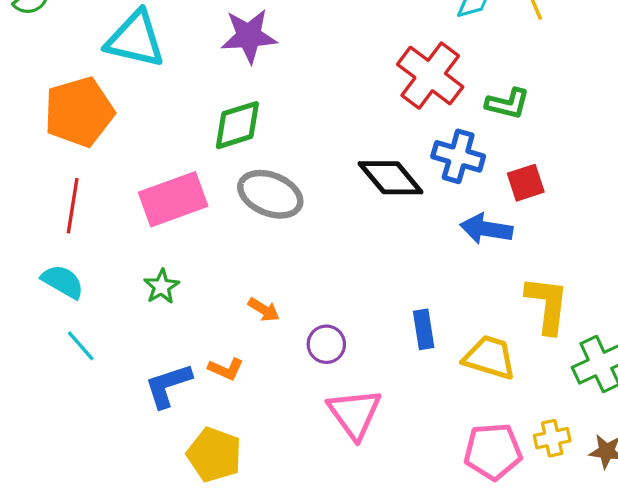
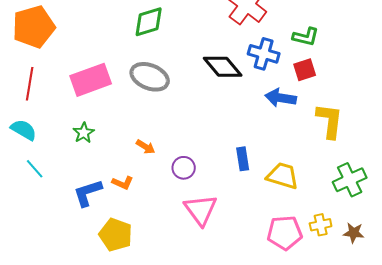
green L-shape: (508, 104) -> (306, 37), moved
green diamond: (237, 125) -> (149, 22), moved
yellow L-shape: (547, 305) -> (330, 121), moved

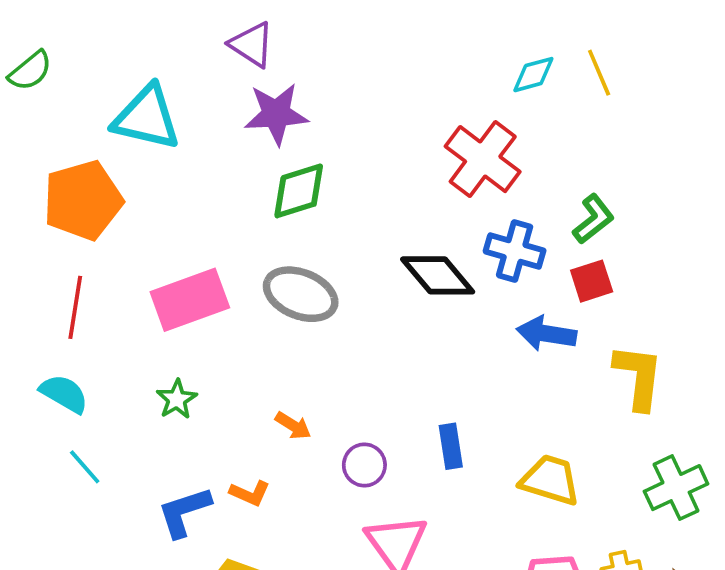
green L-shape: (306, 37) -> (593, 219), turned -52
blue rectangle: (243, 159) -> (451, 446), moved

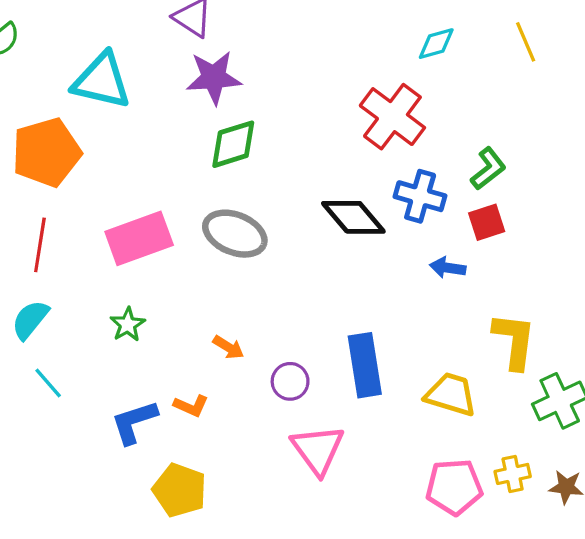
yellow line: (599, 73) -> (526, 42), moved
blue arrow: (546, 334) -> (448, 268), size x0.7
yellow L-shape: (638, 377) -> (514, 341), moved
cyan semicircle: (64, 394) -> (30, 320), turned -81
blue rectangle: (451, 446) -> (365, 365), size x1.6

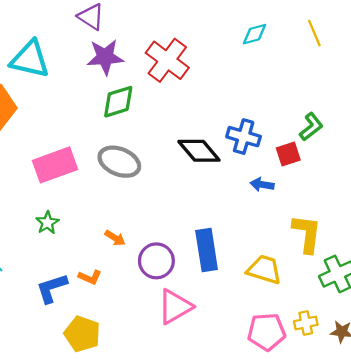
red cross: (392, 117) -> (167, 60), moved
green L-shape: (488, 169) -> (311, 127), moved
purple circle: (290, 381) -> (156, 261), size x1.4
pink triangle: (318, 450) -> (175, 307), turned 36

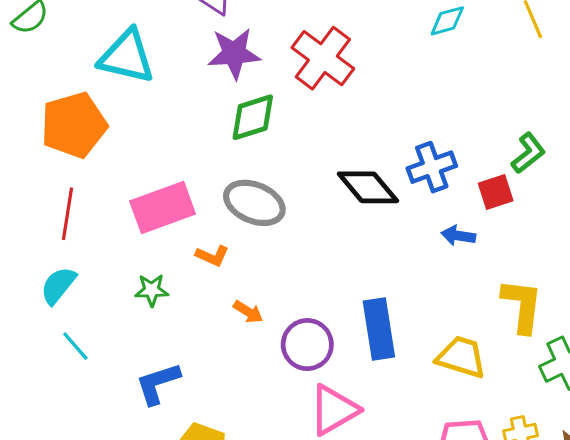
blue cross: (244, 137) -> (432, 167), turned -36
green star: (47, 223) -> (152, 290), turned 30
orange L-shape: (90, 277) -> (212, 256), moved

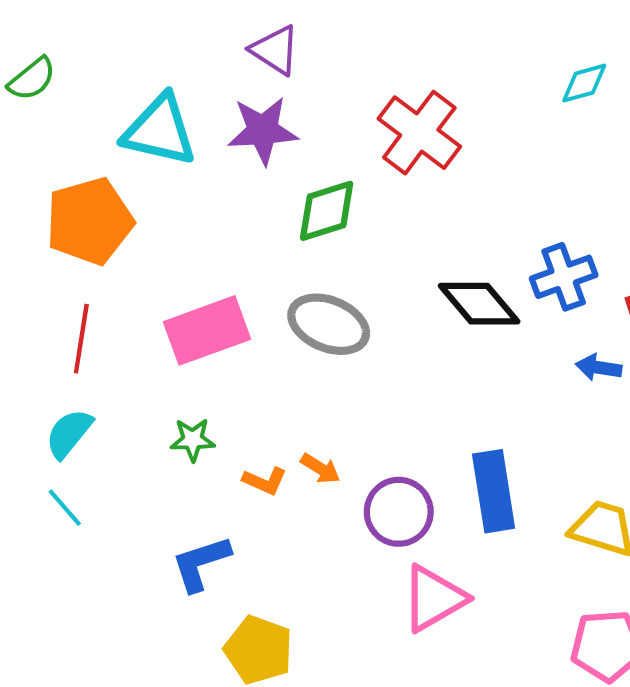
purple star: (234, 53) -> (263, 130), moved
orange L-shape: (212, 256) -> (265, 481), moved
cyan line: (75, 346) -> (65, 508), moved

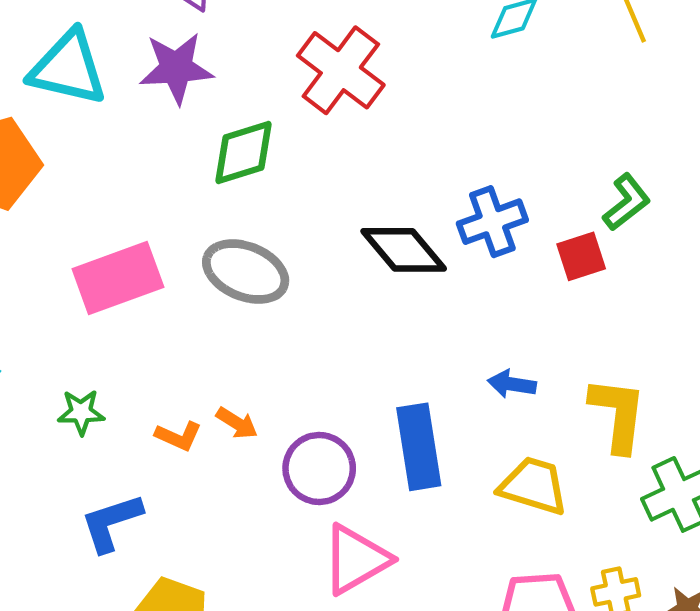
blue arrow: (599, 368) -> (512, 384), moved
green star: (193, 440) -> (81, 412), moved

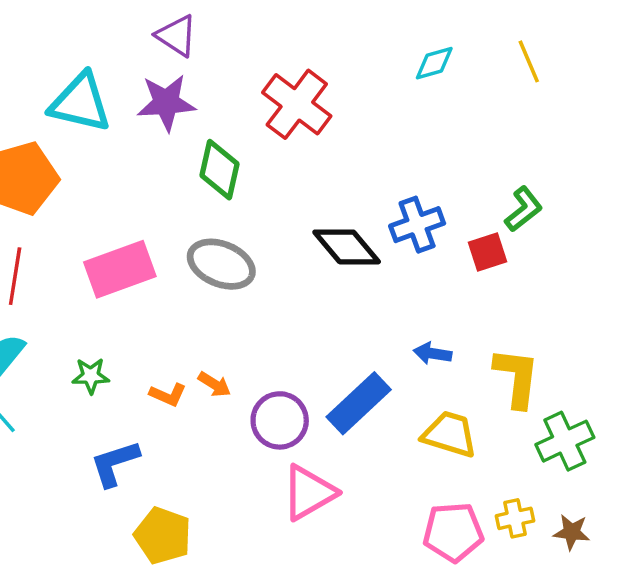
green diamond: (243, 152) -> (220, 170), turned -60
blue rectangle: (419, 447) -> (359, 403), turned 56

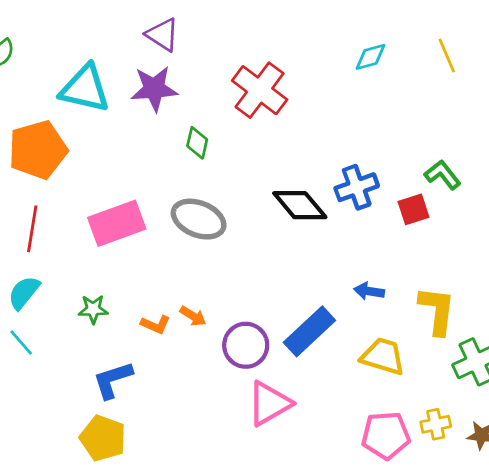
green diamond: (220, 170) -> (197, 143), size x0.7
green L-shape: (524, 209) -> (443, 175), turned -90
yellow pentagon: (163, 536) -> (103, 438), moved

